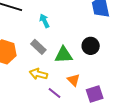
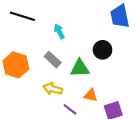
black circle: (91, 46) -> (102, 50), moved
orange triangle: (74, 80) -> (91, 95), turned -32

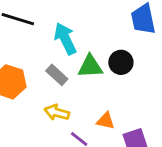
cyan arrow: (59, 31) -> (65, 39), size x1.6
green triangle: (80, 68) -> (90, 67), moved

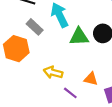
gray rectangle: (57, 75) -> (35, 27), moved

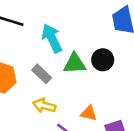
gray rectangle: (35, 27) -> (42, 74), moved

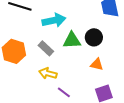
cyan arrow: (52, 38) -> (54, 20), turned 105
orange triangle: (89, 113) -> (97, 64), moved

